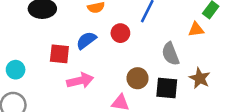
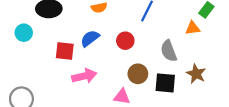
red circle: (120, 33) -> (125, 41), moved
cyan circle: (16, 70) -> (24, 33), moved

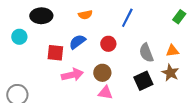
orange triangle: (193, 28) -> (172, 51), moved
brown circle: (138, 74) -> (102, 73), moved
black square: (165, 83) -> (143, 81), turned -30

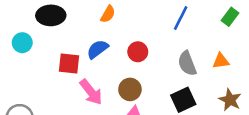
orange semicircle: (85, 15) -> (108, 14), turned -48
blue line: (127, 18) -> (181, 18), moved
brown star: (170, 73) -> (230, 100), moved
pink arrow: (72, 75) -> (91, 92), turned 65

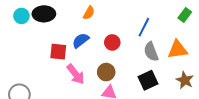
blue line: (181, 18) -> (144, 27), moved
cyan circle: (22, 43) -> (21, 16), moved
orange triangle: (221, 61) -> (178, 50), size x1.5

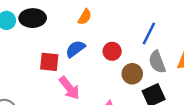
brown circle: (106, 72) -> (132, 74), moved

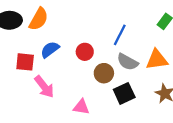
orange semicircle: (85, 17) -> (39, 19), moved, size x1.5
gray semicircle: (157, 62) -> (128, 62), turned -40

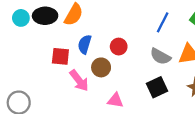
blue line: (120, 35) -> (163, 22), moved
blue semicircle: (50, 50) -> (85, 44), turned -36
brown circle: (104, 73) -> (101, 67), moved

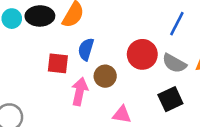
red circle: (119, 47) -> (142, 54), moved, size x1.5
pink arrow: (79, 81) -> (80, 91), turned -130

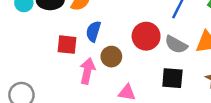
black square: (170, 99) -> (172, 78), turned 30

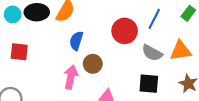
red circle: (146, 36) -> (125, 31), moved
red square: (67, 45) -> (19, 52), moved

